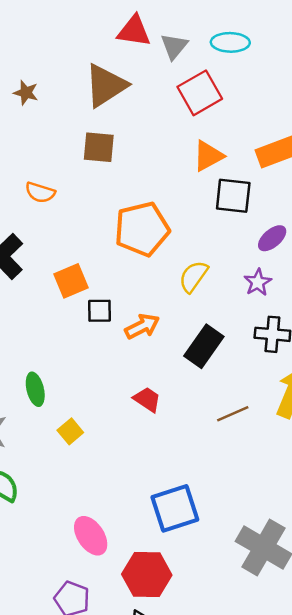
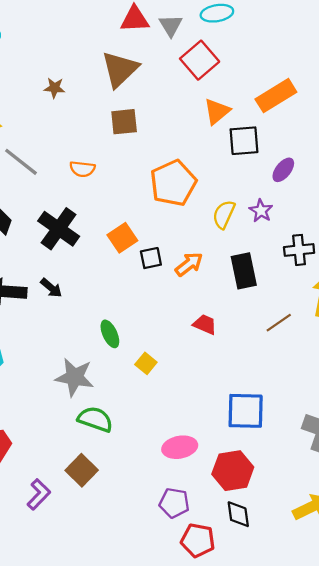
purple star: (258, 282) -> (261, 211), moved
black rectangle: (204, 346) -> (244, 271), turned -36
blue square: (175, 508) -> (246, 411), turned 30
pink ellipse: (91, 536) -> (180, 447), turned -56

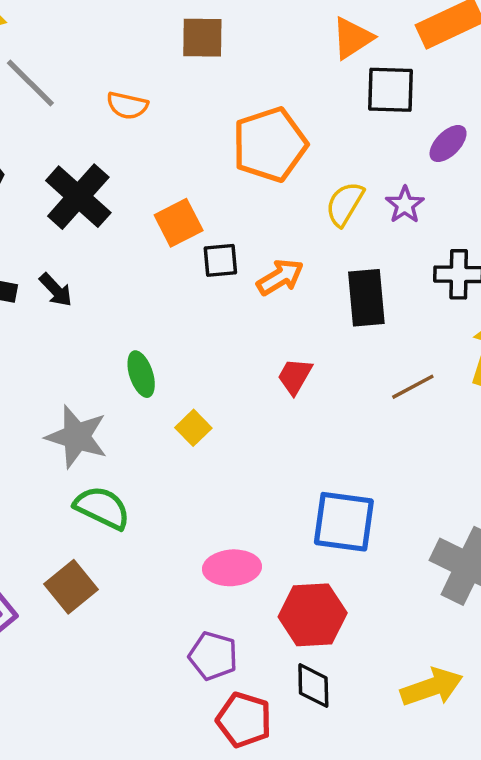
red trapezoid: (205, 324) -> (295, 376), turned -90

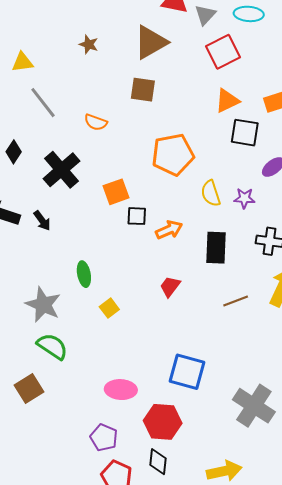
yellow semicircle: (345, 204) -> (211, 193), turned -56
purple star: (405, 205) -> (244, 198), turned 30

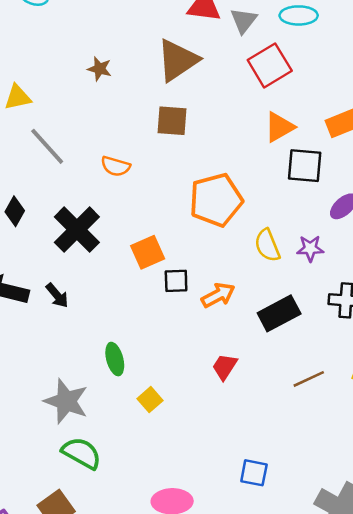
black rectangle: (216, 248) -> (279, 313), turned 64
blue square: (187, 372) -> (254, 473), size x0.6

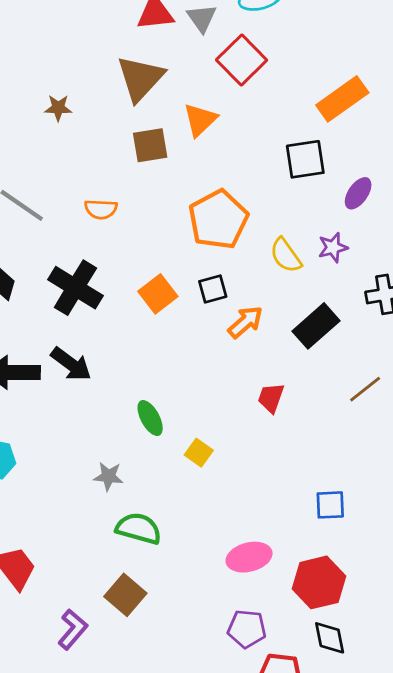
orange triangle: (279, 127) -> (200, 120), moved
black square: (176, 281) -> (213, 289), moved
black arrow: (57, 295) -> (71, 364), size x1.4
gray star: (66, 401) -> (108, 476), size x0.6

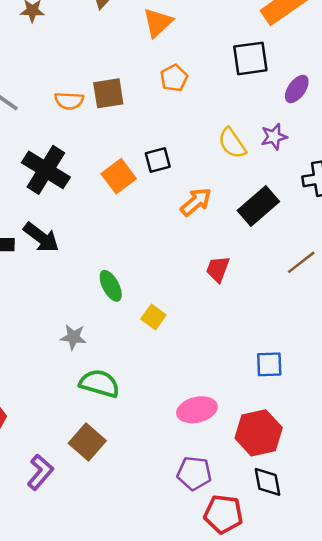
brown square: (150, 145) -> (108, 93), moved
orange pentagon: (218, 220) -> (174, 78), moved, size x0.5
black square: (213, 289) -> (158, 160), moved

